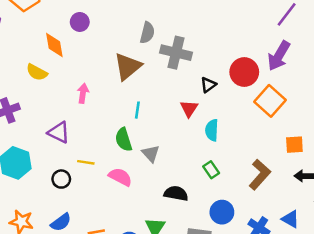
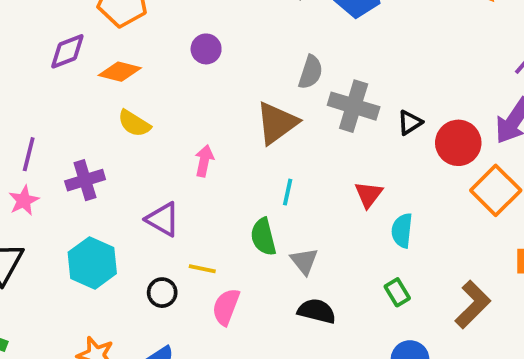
orange diamond: (54, 45) -> (120, 72), moved, turned -70
black triangle: (208, 85) -> (410, 122), moved
pink semicircle: (120, 177) -> (226, 307), moved, turned -100
black semicircle: (176, 193) -> (317, 311), moved

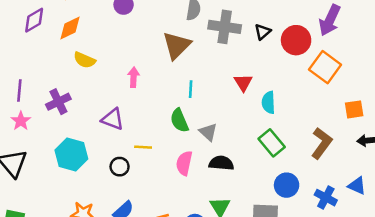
orange diamond: (120, 72) -> (70, 28), turned -32
green rectangle: (397, 292) -> (272, 143), size x1.5
pink semicircle: (226, 307) -> (184, 163), moved

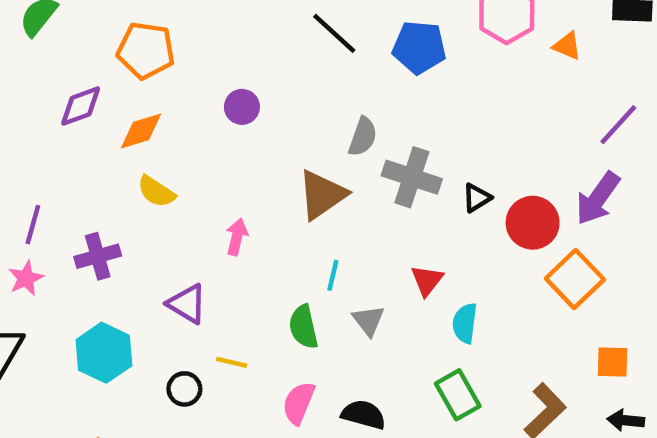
gray triangle: (208, 132) -> (369, 320), moved

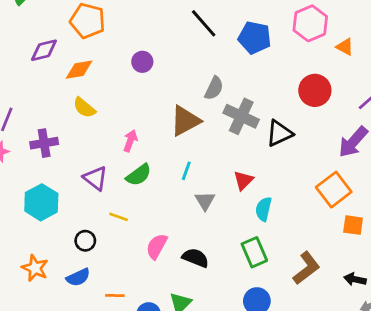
black triangle: (477, 198) -> (279, 133), size x1.5
red circle: (533, 223) -> (315, 90), moved
green semicircle: (303, 327) -> (139, 175), moved, turned -120
orange square: (613, 362) -> (353, 225), moved
black circle: (184, 389) -> (85, 241), moved

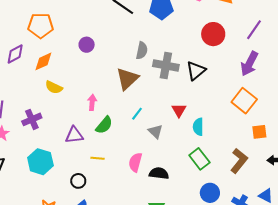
cyan line: (186, 171) -> (137, 114), turned 32
purple triangle: (95, 178) -> (74, 135), turned -30
orange square: (353, 225) -> (259, 132), moved
pink semicircle: (157, 246) -> (135, 162), moved

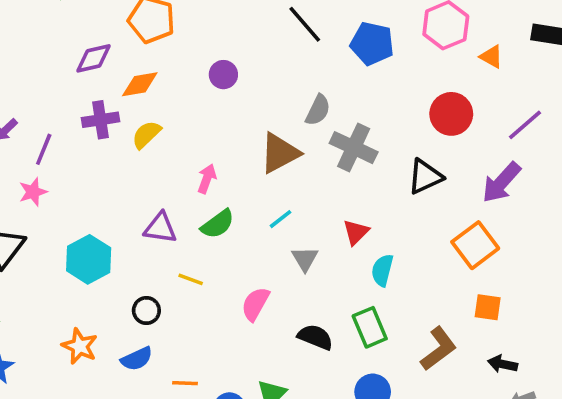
black triangle: (196, 71) -> (425, 177), moved
yellow semicircle: (54, 87) -> (146, 135), turned 96
purple cross: (32, 119) -> (101, 120), moved
black semicircle: (159, 173) -> (315, 337), moved

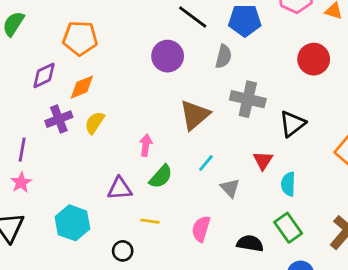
purple circle: (223, 75) -> (168, 56), moved, size x1.5
gray semicircle: (318, 110) -> (223, 56), moved
black triangle: (425, 177) -> (292, 124), moved

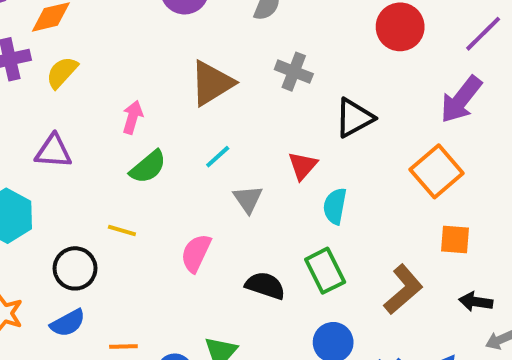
gray cross: (248, 99) -> (294, 72), size x0.7
purple triangle: (120, 189) -> (53, 151), moved
black circle: (123, 251) -> (75, 268), size x1.4

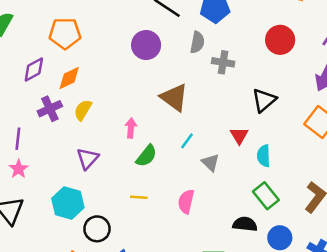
gray cross: (294, 72) -> (223, 62), moved
brown triangle: (212, 83) -> (174, 97), turned -40
purple triangle: (53, 151) -> (88, 158), turned -40
black circle: (75, 268) -> (97, 229), moved
black semicircle: (265, 286) -> (245, 224), moved

